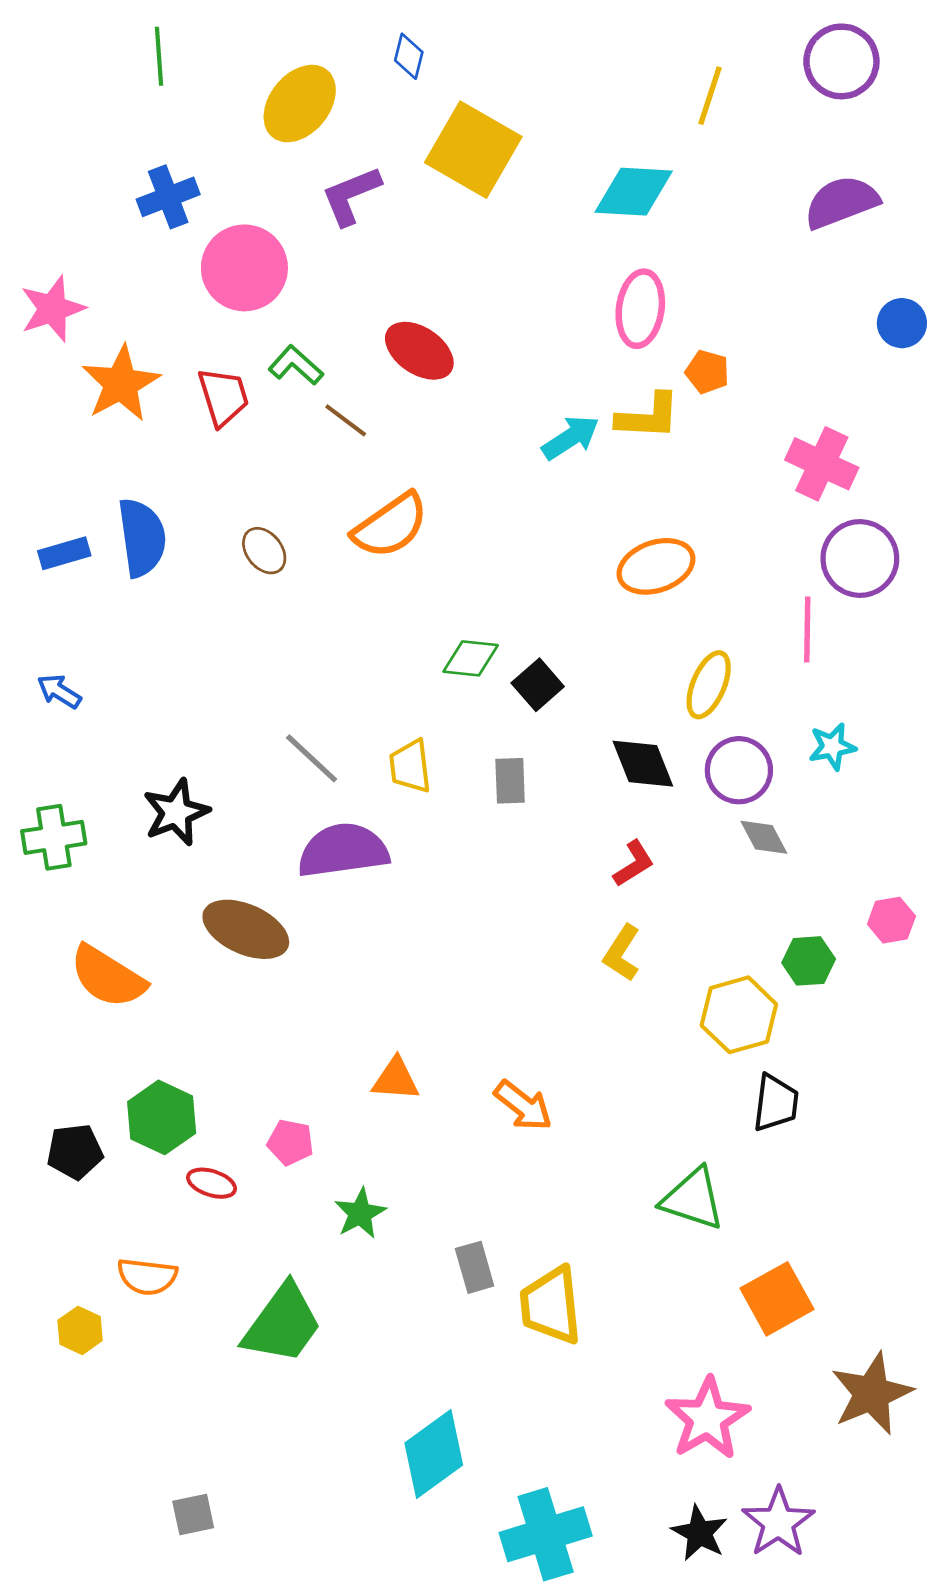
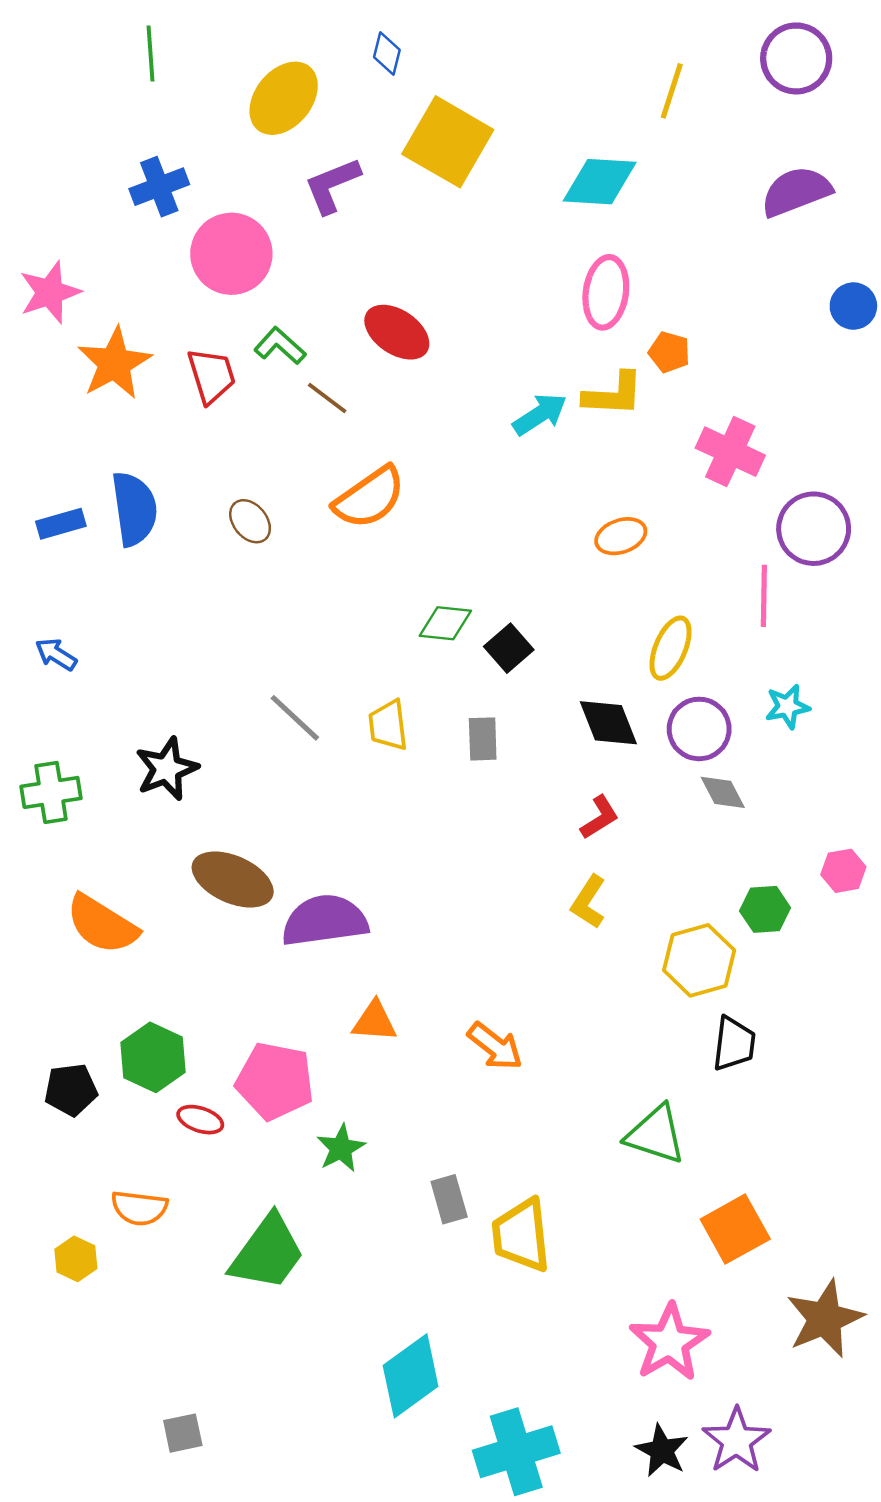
pink cross: (822, 464) -> (730, 452), moved
orange ellipse: (656, 566) -> (621, 536), size x0.7
purple semicircle: (343, 850) -> (325, 921), moved
pink pentagon: (290, 1142) -> (275, 1081), size x1.8

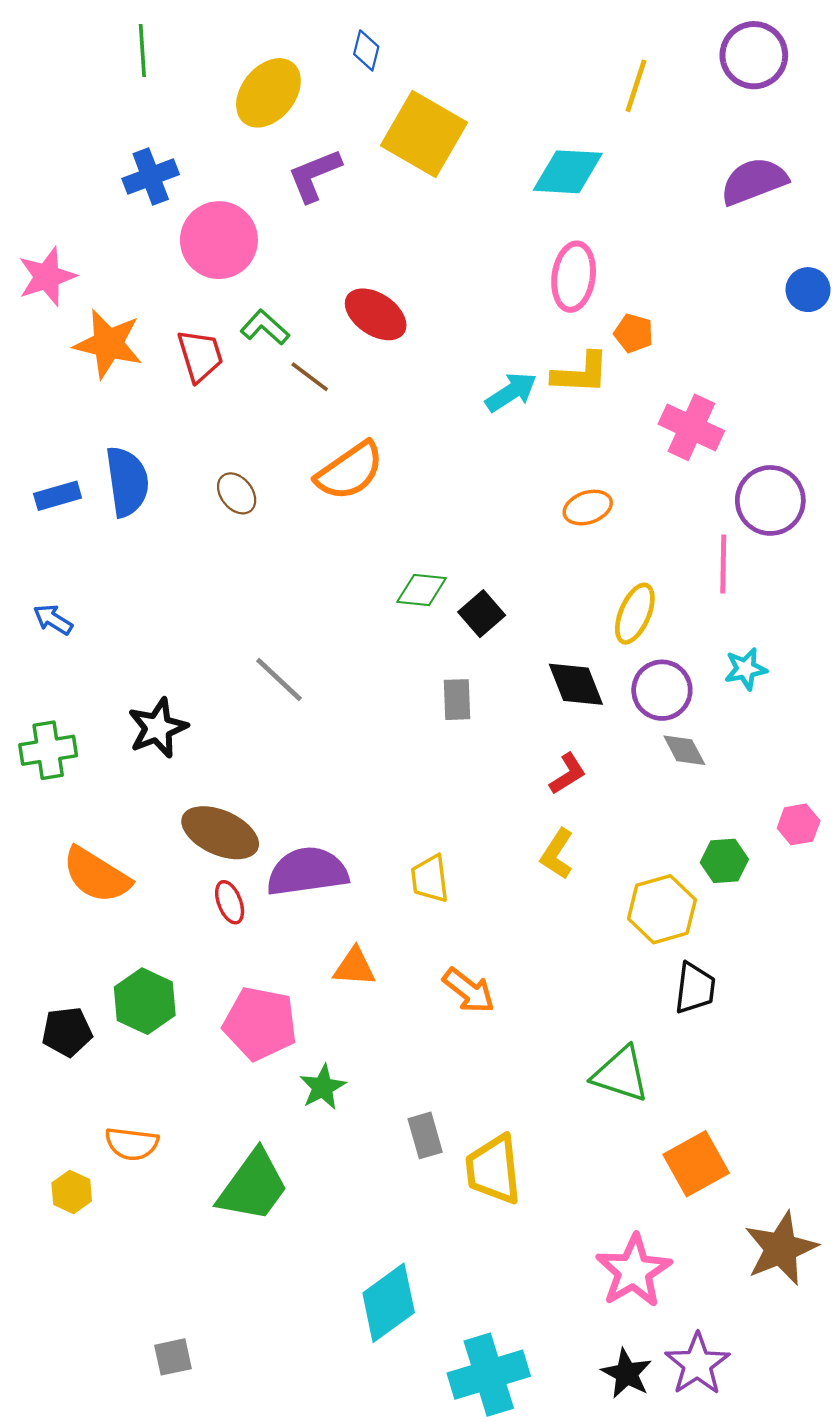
orange star: (114, 363) -> (108, 344), turned -30
yellow trapezoid: (388, 725) -> (430, 879), moved
red ellipse: (200, 1120) -> (230, 902), moved, turned 51

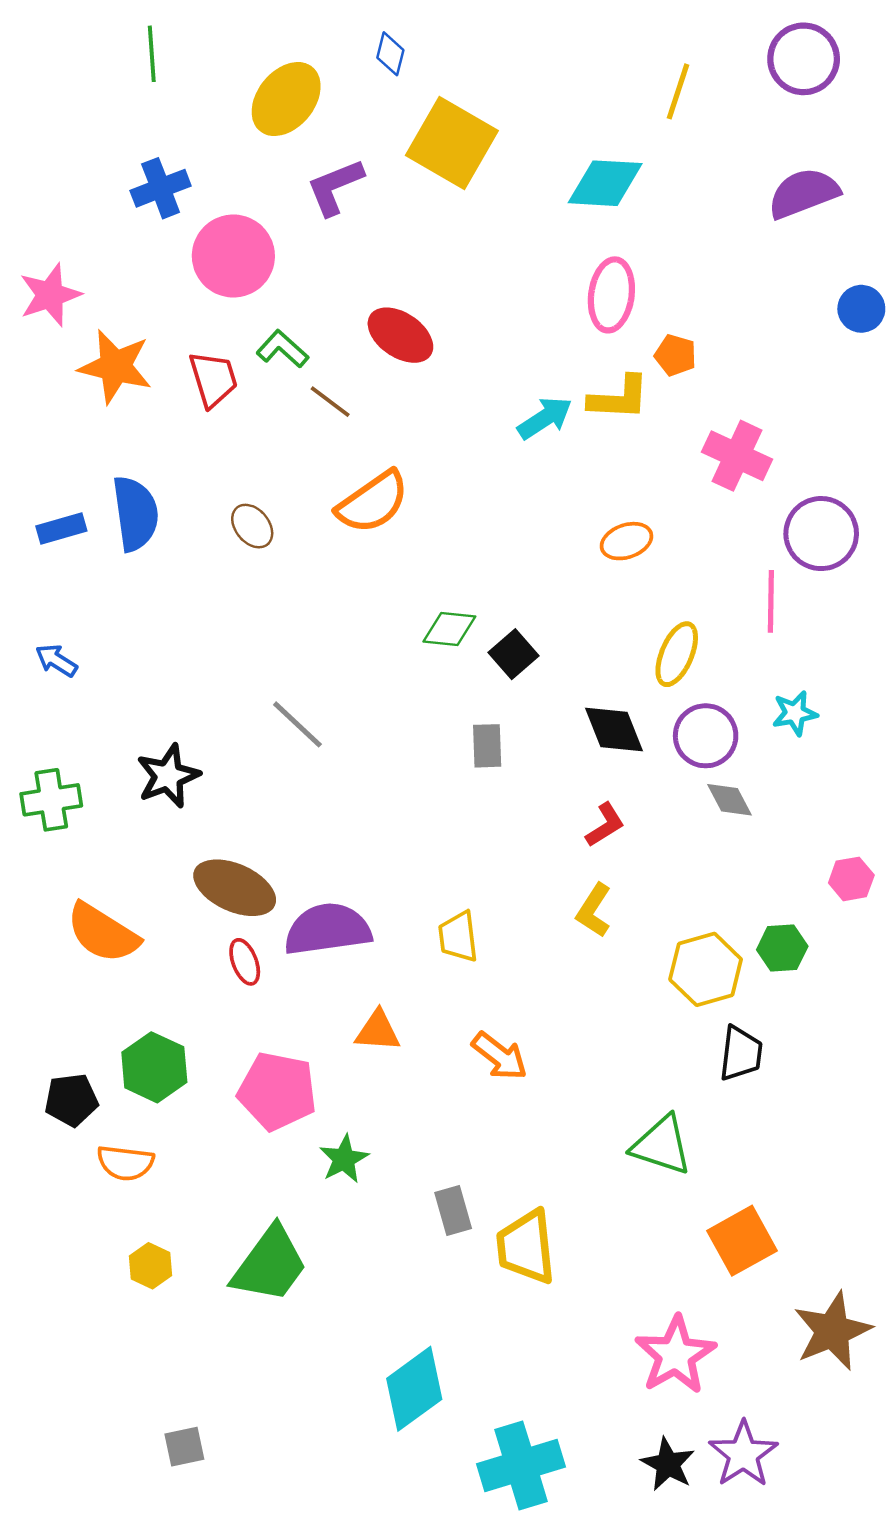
green hexagon: (724, 861) -> (782, 948), moved
orange semicircle: (132, 1144) -> (125, 1163), moved
yellow hexagon: (72, 1192) -> (150, 1266), moved

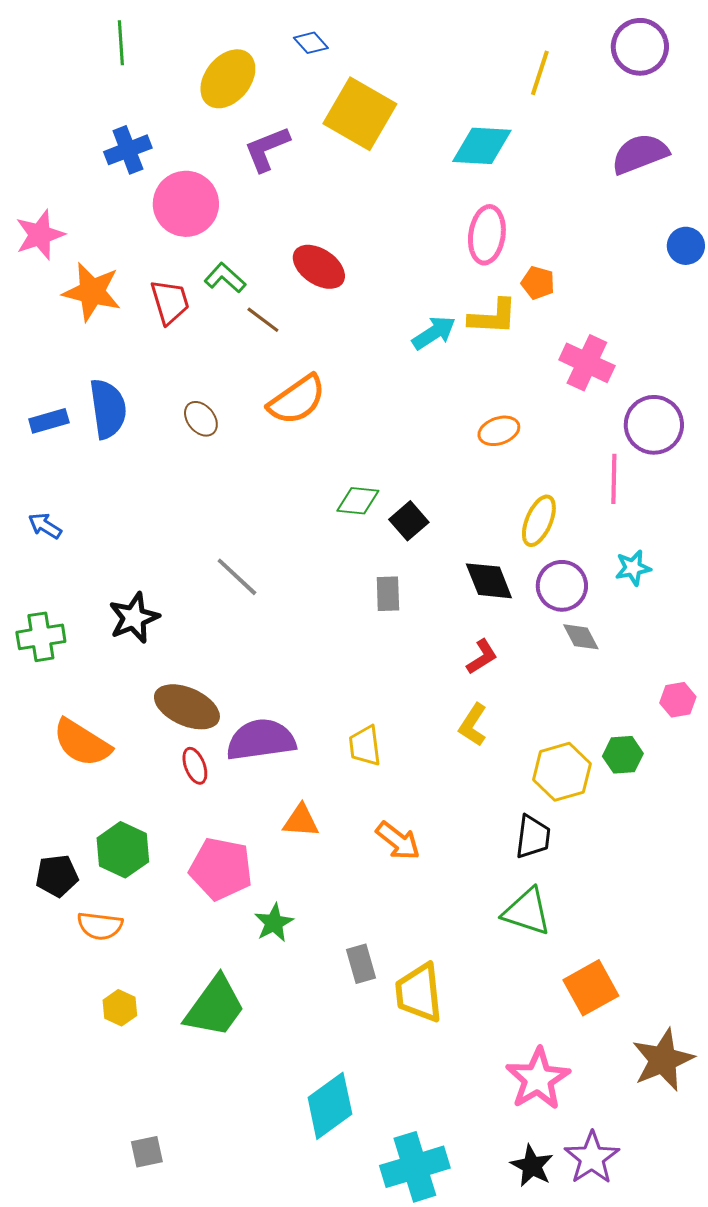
blue diamond: (390, 54) -> (311, 43), turned -56
black trapezoid: (741, 1054) -> (533, 837), moved

